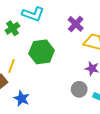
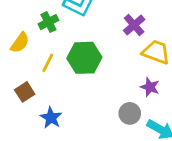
yellow line: (11, 66) -> (48, 63), moved

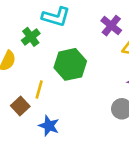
yellow line: (48, 63) -> (39, 90), moved

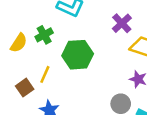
green cross: (31, 37) -> (44, 35), moved

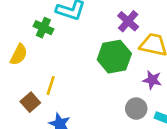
green cross: (44, 35) -> (43, 28), moved, turned -30
green hexagon: (78, 55) -> (114, 57), moved

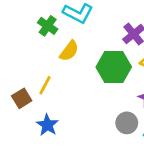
yellow semicircle: (19, 55) -> (69, 51), moved

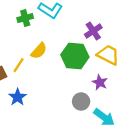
green cross: (48, 26) -> (25, 18), turned 35
yellow semicircle: (69, 51) -> (39, 51), moved

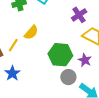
green hexagon: (75, 56) -> (60, 55), moved

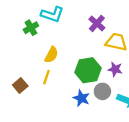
yellow line: (13, 45) -> (46, 77), moved
blue star: (12, 73) -> (81, 98), moved

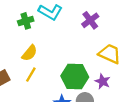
purple cross: (97, 23) -> (90, 20), moved
yellow semicircle: (51, 55) -> (29, 53), moved

